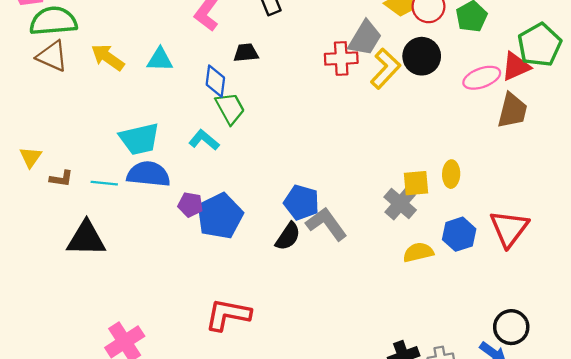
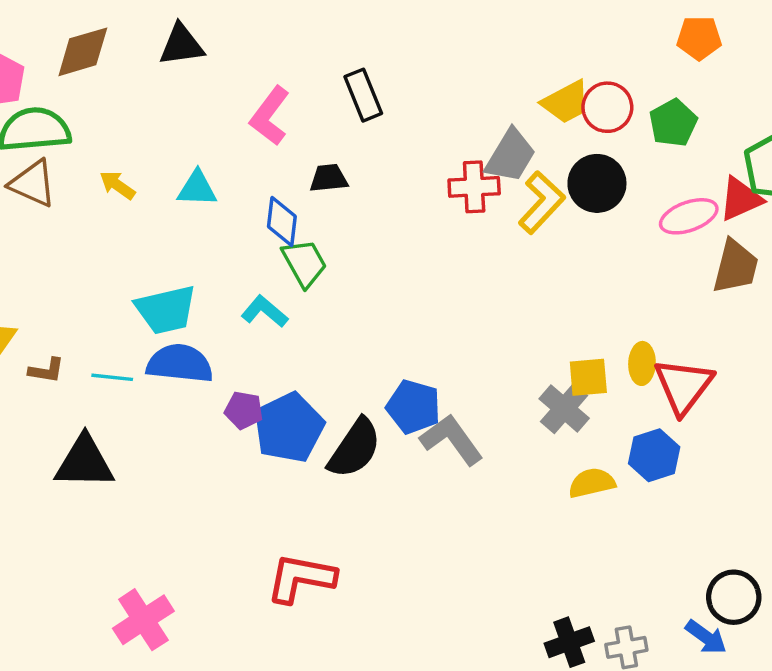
yellow arrow: (108, 57) -> (117, 185), size x0.7
red triangle: (509, 228) -> (684, 386), moved
black semicircle: (288, 236) -> (355, 448), moved, size x1.4

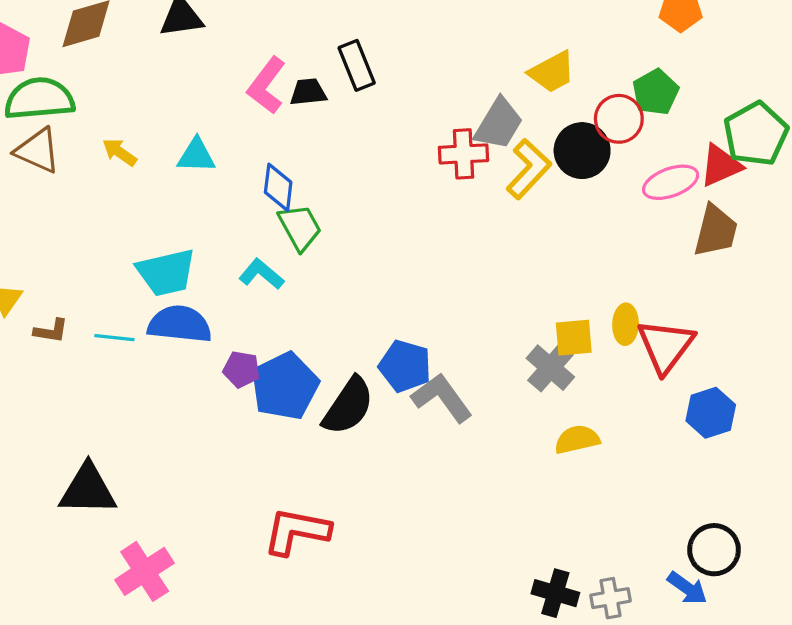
red circle: (607, 107) -> (619, 119), moved
black trapezoid: (329, 178) -> (308, 92), moved
blue hexagon: (654, 455) -> (711, 413), moved
black triangle: (85, 462) -> (88, 490), moved
black cross: (569, 642) -> (555, 593), turned 36

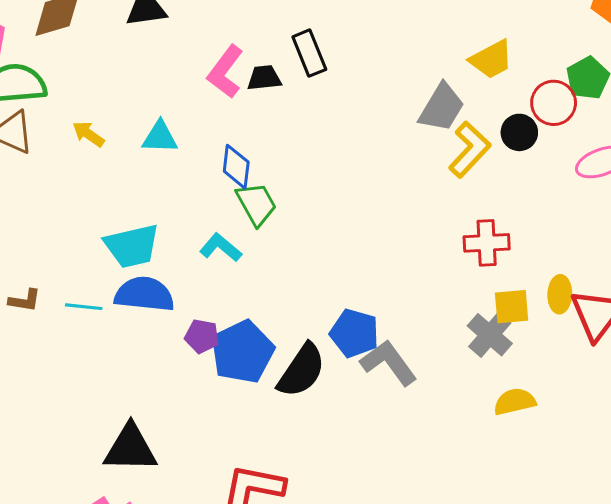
black circle: (582, 151) -> (519, 132), size x0.7
red cross: (464, 154) -> (487, 243), moved
black triangle: (88, 490) -> (130, 448), moved

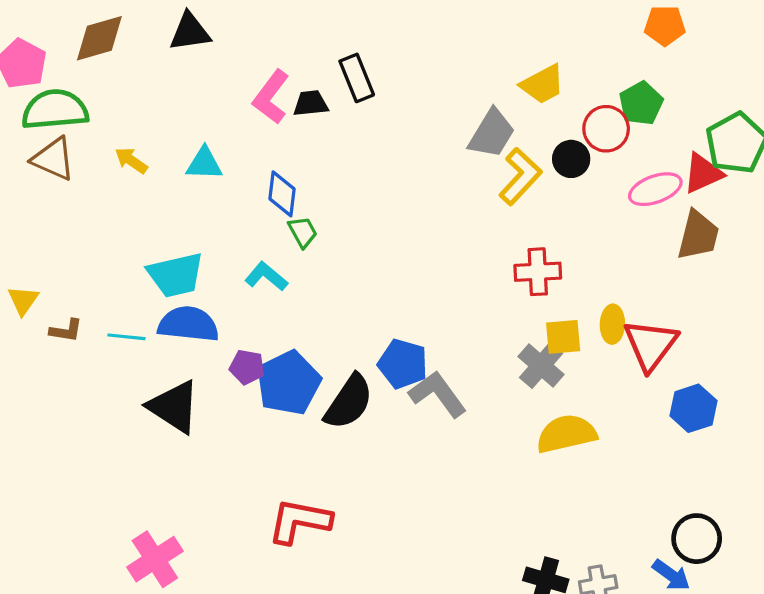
green trapezoid: (256, 204) -> (303, 232), size x0.7
yellow semicircle: (515, 402) -> (566, 434), size x1.4
black triangle: (130, 448) -> (174, 407), moved, turned 32

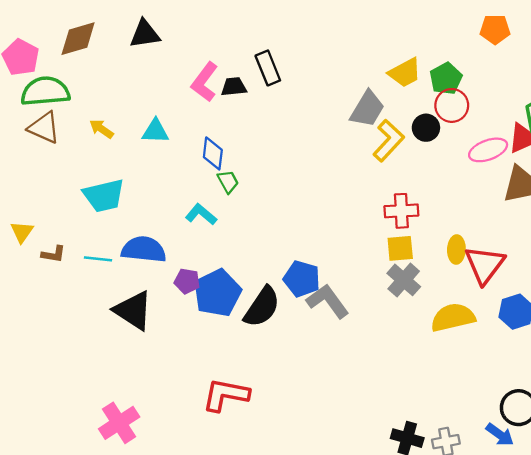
green pentagon: (641, 103) -> (446, 78), moved
cyan trapezoid: (176, 275) -> (104, 196), moved
yellow square: (563, 337) -> (400, 248), moved
yellow semicircle: (566, 434) -> (453, 317), moved

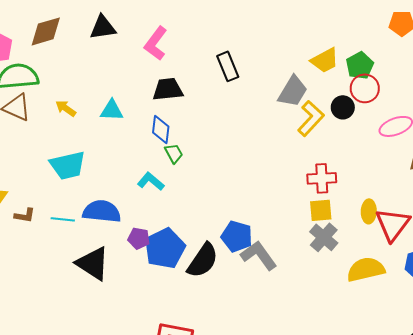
black rectangle: (268, 68) -> (228, 66), moved
pink L-shape: (205, 82) -> (156, 43), moved
black trapezoid: (234, 87) -> (168, 89), moved, size x1.4

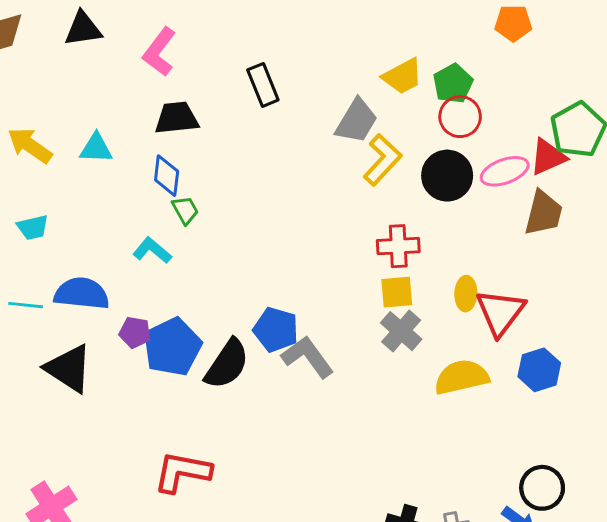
black circle: (343, 107) -> (447, 176), moved, size x1.5
yellow arrow: (66, 108) -> (30, 145), size x1.5
cyan trapezoid: (68, 165) -> (33, 227), size x0.6

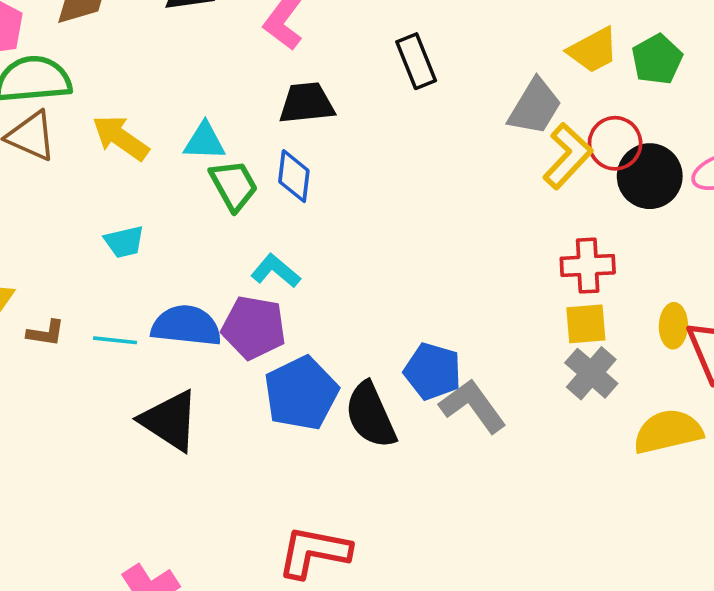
red circle: (460, 117) -> (615, 143), moved
green trapezoid: (185, 210) -> (234, 185), moved, size x1.4
purple pentagon: (135, 332) -> (254, 328), moved, size x1.6
black semicircle: (227, 364) -> (371, 415), turned 122

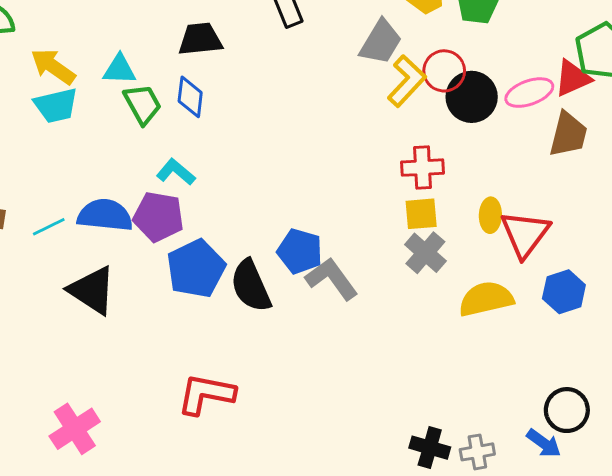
cyan trapezoid: (124, 242) -> (56, 106), moved, size x1.4
cyan line: (115, 340) -> (49, 227), turned -32

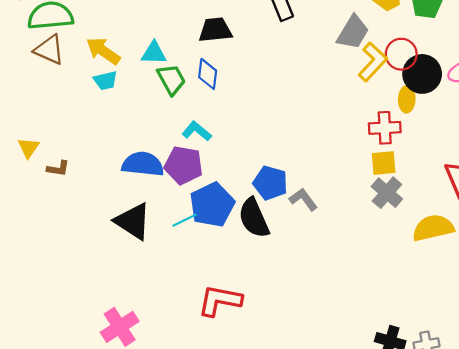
cyan trapezoid: (56, 106) -> (105, 81), size x0.7
yellow ellipse: (490, 215) -> (407, 99), moved
cyan line: (49, 227) -> (185, 220), moved
blue pentagon: (300, 251) -> (270, 183), moved
gray L-shape: (332, 279) -> (303, 199), moved, size x0.7

